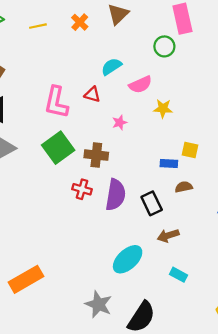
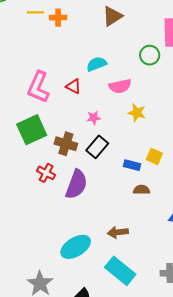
orange cross: (80, 22) -> (58, 18), moved, turned 35
black rectangle: (152, 203) -> (97, 147), moved, turned 55
cyan rectangle: (178, 275) -> (120, 271), size x1.8

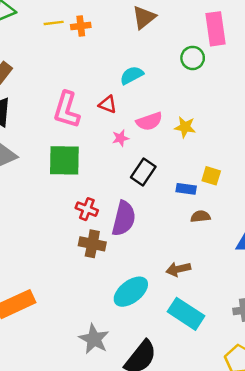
pink semicircle: (120, 86) -> (149, 121), moved
pink star: (94, 118) -> (120, 138), moved
green square: (32, 130) -> (64, 160), turned 32
brown cross: (66, 144) -> (92, 244), moved

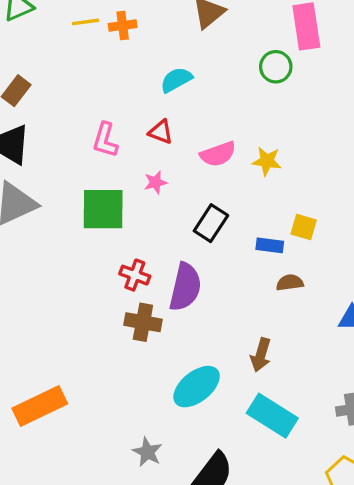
cyan semicircle: (132, 75) -> (176, 80), moved
pink L-shape: (67, 110) -> (105, 140), size x0.7
pink star: (120, 138) -> (155, 182), moved
brown arrow: (178, 269) -> (261, 355), turned -60
gray star: (94, 339) -> (147, 452), size x0.7

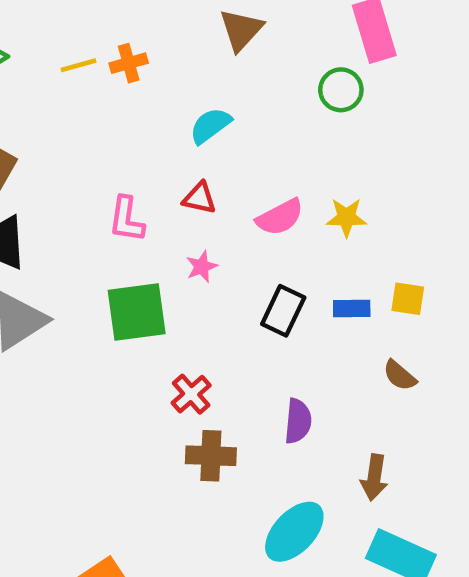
blue rectangle: (270, 245) -> (352, 309), moved
red cross: (135, 275) -> (191, 394), turned 36
brown semicircle: (290, 283) -> (400, 376), turned -124
purple semicircle: (185, 287) -> (298, 421), moved, size x0.7

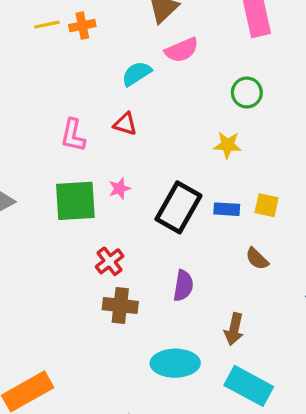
green circle: (341, 90) -> (247, 93), moved
pink semicircle: (280, 217) -> (182, 50), moved
pink star: (202, 267) -> (120, 189), moved
black rectangle: (283, 311) -> (178, 207), size x1.4
cyan ellipse: (294, 532) -> (175, 363), turned 42

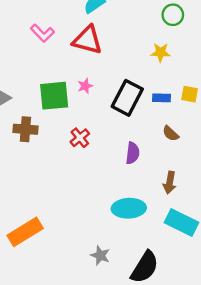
red triangle: (125, 124) -> (88, 40), size x1.8
pink L-shape: (73, 135) -> (42, 33), moved, turned -55
brown semicircle: (257, 259) -> (171, 134), moved
brown cross: (120, 306) -> (25, 129), moved

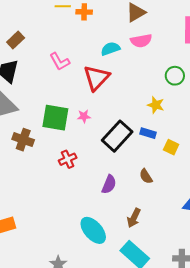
red triangle: (88, 40) -> (96, 78), turned 44
blue rectangle: (161, 98) -> (148, 133), moved
cyan ellipse: (129, 208) -> (93, 230), turned 36

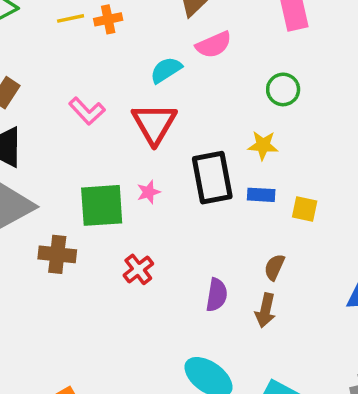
black rectangle: (117, 136) -> (212, 178), moved, turned -40
brown semicircle: (146, 176) -> (274, 267), turned 70
brown arrow: (134, 218) -> (265, 310), moved

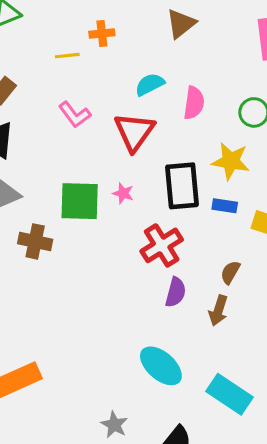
yellow line: (71, 18) -> (67, 56), moved
pink semicircle: (214, 45) -> (194, 103), moved, turned -64
yellow star: (263, 145) -> (231, 161), size x1.4
pink star: (149, 192) -> (123, 193), turned 30
red cross: (138, 269) -> (162, 245), moved, size x1.5

